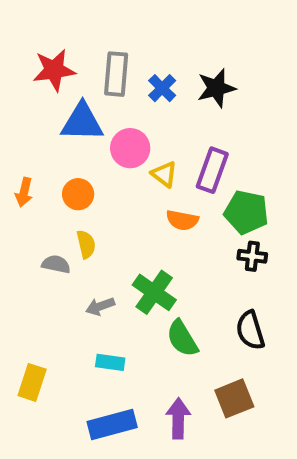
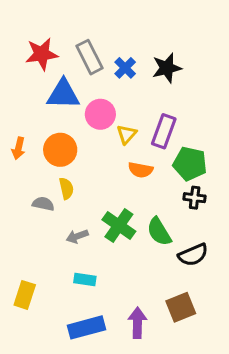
gray rectangle: (116, 74) -> (90, 57), turned -32
yellow triangle: (164, 174) -> (127, 134), turned 35
orange circle: (78, 194) -> (60, 150), size x1.4
black semicircle: (250, 330) -> (193, 255), turned -96
green semicircle: (182, 338) -> (159, 232), moved

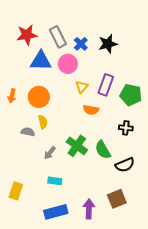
pink circle: (100, 114) -> (68, 64), moved
green pentagon: (190, 164) -> (131, 95), moved
gray arrow: (77, 236) -> (50, 153), turned -32

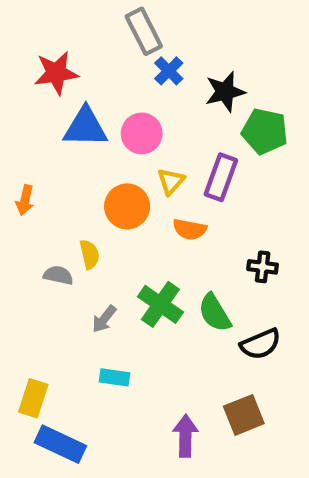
gray rectangle: (58, 37) -> (144, 31), moved
blue cross: (81, 44) -> (169, 71), moved
green pentagon: (131, 95) -> (265, 131), moved
orange circle: (39, 97) -> (127, 206), moved
blue rectangle: (56, 212) -> (60, 444), moved, turned 40

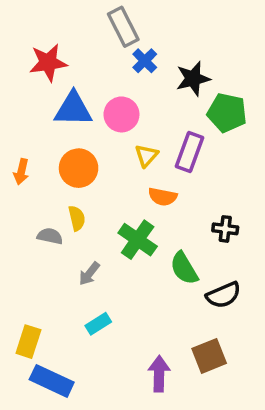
orange circle: (127, 206) -> (79, 168), moved
green cross: (160, 304) -> (138, 240), moved
cyan rectangle: (115, 377) -> (98, 324), turned -40

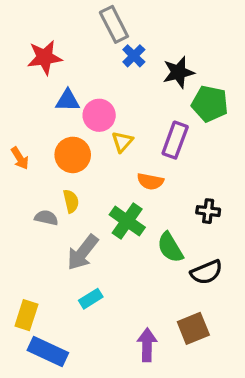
blue triangle: (73, 109) -> (68, 100), size x0.7
pink circle: (121, 114) -> (99, 115), moved
yellow triangle: (147, 156) -> (122, 142), moved
orange arrow: (21, 172) -> (20, 158), turned -45
gray arrow: (89, 274) -> (83, 252), size x1.6

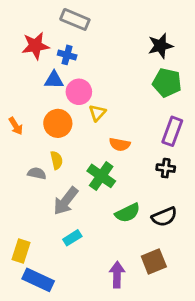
gray rectangle: (114, 24) -> (75, 19), moved, turned -40
blue cross: (134, 56) -> (67, 55), moved, turned -30
black star: (178, 72) -> (160, 46), moved
purple rectangle: (175, 140) -> (172, 131), moved
green semicircle: (170, 247) -> (128, 213), moved, turned -85

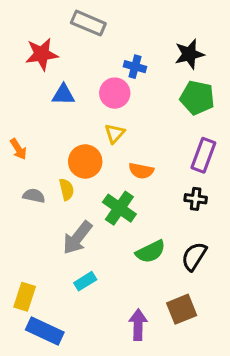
blue cross: (67, 55) -> (135, 67), moved
pink circle: (79, 92) -> (115, 93), moved
orange circle: (58, 123) -> (85, 161), moved
gray semicircle: (37, 173) -> (34, 196), moved
black semicircle: (164, 217) -> (194, 256), turned 145

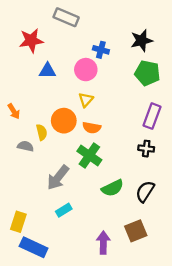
orange semicircle: (141, 171) -> (92, 128), moved
yellow semicircle: (67, 189) -> (42, 132), moved

